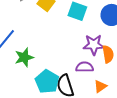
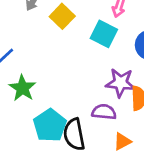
green star: (24, 57) -> (22, 88), turned -30

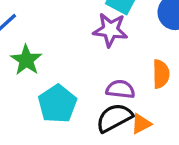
purple star: (120, 83) -> (110, 30), moved
black semicircle: (74, 134) -> (114, 118), moved, turned 72

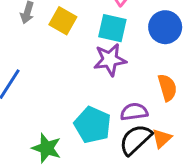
green star: (26, 60) -> (47, 148), moved
cyan pentagon: (57, 104) -> (93, 125), moved

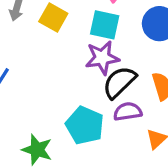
black semicircle: (135, 140) -> (119, 82), moved

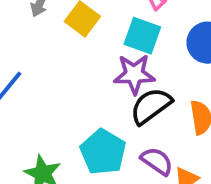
purple semicircle: (128, 112) -> (157, 161), moved, turned 36

